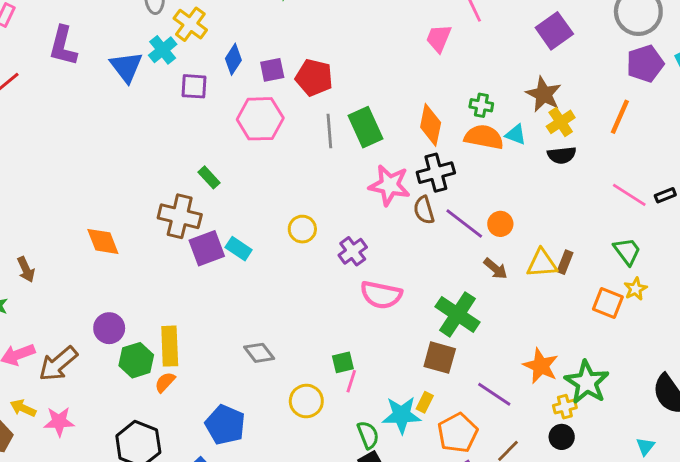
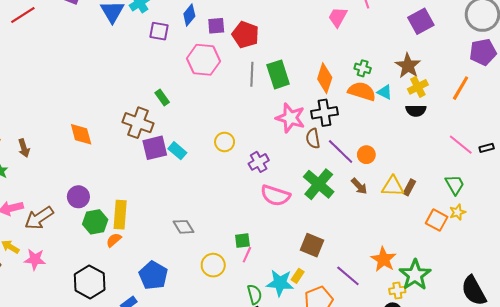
green cross: (457, 314) -> (319, 184), moved

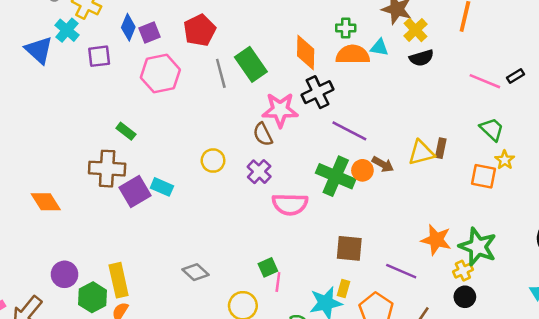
purple square: (216, 26) -> (149, 32), moved
red pentagon: (245, 35) -> (200, 30), turned -30
brown semicircle: (313, 138) -> (263, 134), moved
orange circle: (366, 155) -> (362, 170), moved

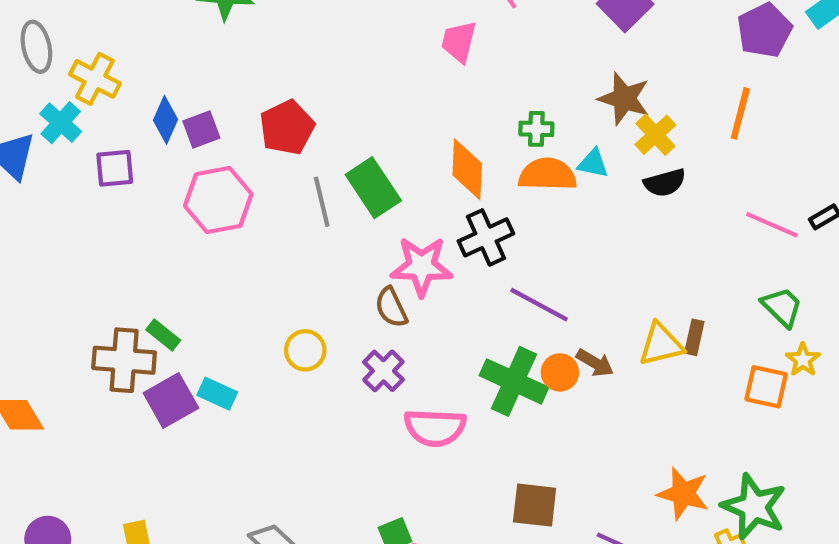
green rectangle: (126, 131) -> (163, 335), moved

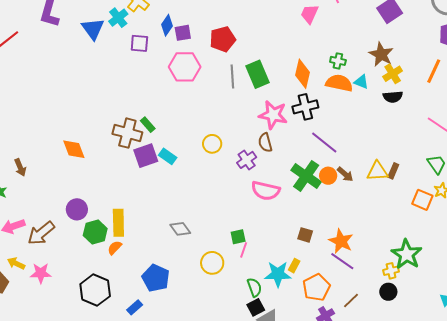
brown semicircle: (391, 307) -> (265, 143), moved
orange star: (683, 494) -> (341, 241), moved
brown square: (535, 505) -> (305, 235), size x0.7

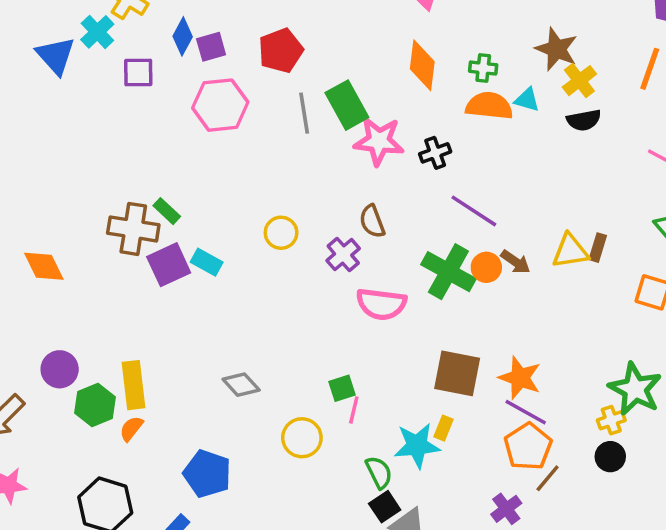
orange diamond: (302, 74) -> (422, 65), moved
black cross: (305, 107) -> (435, 153), size x0.7
pink star: (273, 115) -> (379, 141), moved
brown square: (305, 235) -> (457, 373), size x1.8
orange pentagon: (316, 287) -> (528, 447), moved

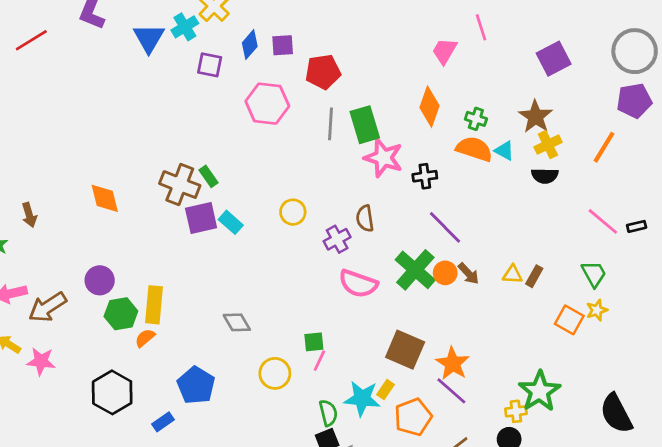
purple square: (211, 47) -> (283, 45), moved
yellow triangle: (570, 251) -> (512, 274), size x0.7
orange pentagon: (528, 447) -> (413, 417), moved

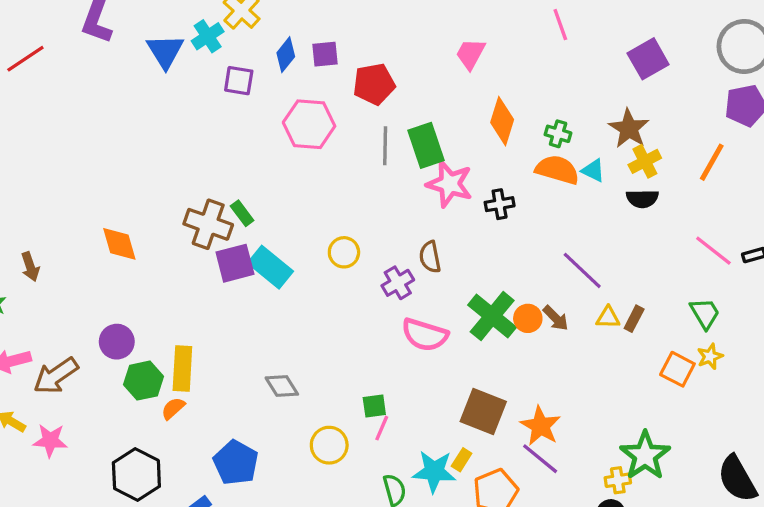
pink trapezoid: (444, 51) -> (470, 54), moved
cyan rectangle: (231, 222) -> (270, 267), size x1.5
purple line: (445, 227) -> (582, 270), moved

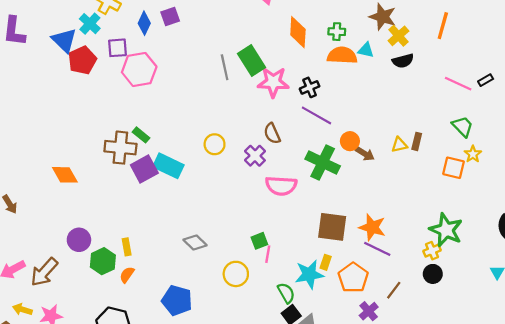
red pentagon: (374, 84) -> (82, 60), moved
pink hexagon: (309, 124) -> (139, 69), moved
purple line: (582, 270) -> (317, 115), moved
orange circle: (528, 318) -> (350, 141), moved
yellow rectangle: (182, 368) -> (127, 247), size x0.6

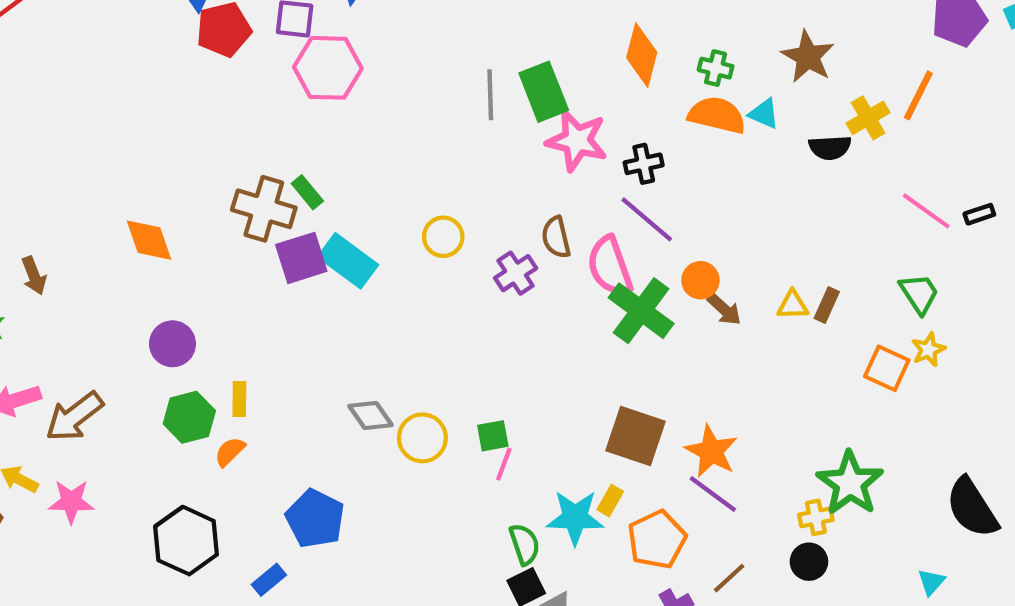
yellow cross: (399, 36) -> (868, 118), moved
pink semicircle: (281, 186) -> (610, 266), moved, turned 56
purple circle: (79, 240) -> (172, 344), moved
yellow circle: (236, 274) -> (422, 438), moved

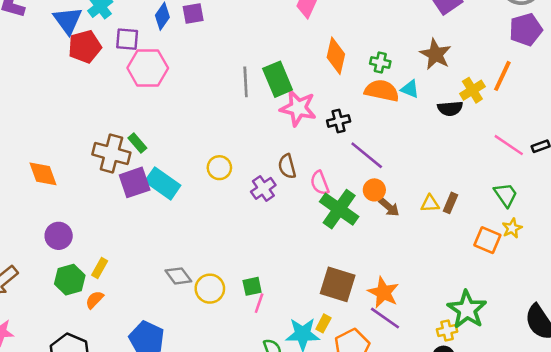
purple line: (647, 219) -> (367, 155), moved
pink semicircle: (610, 266) -> (320, 183), size x0.7
yellow rectangle: (239, 399) -> (100, 268), turned 30

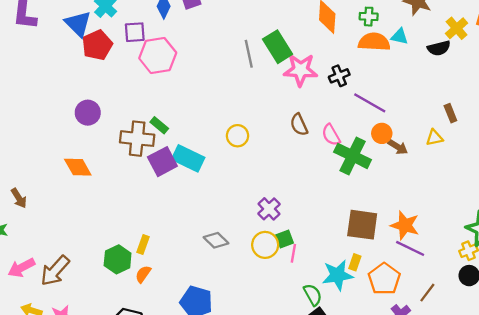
purple cross: (263, 188) -> (269, 209), moved
brown rectangle: (450, 203) -> (450, 113), moved, turned -36
purple circle: (59, 236) -> (88, 113), moved
yellow circle: (210, 289) -> (265, 245), moved

